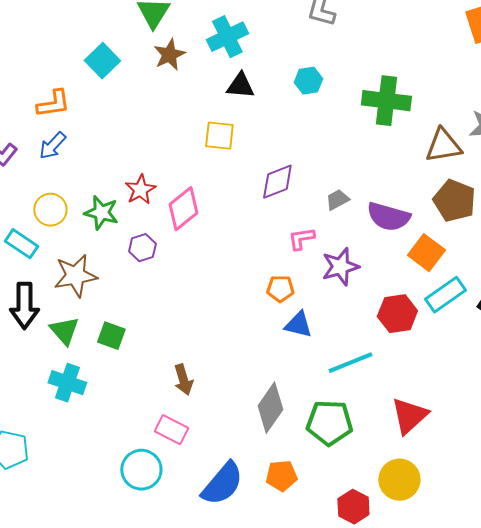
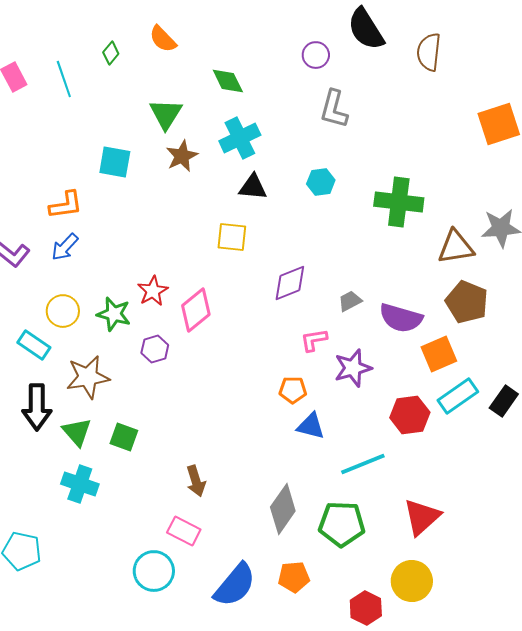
cyan square: (102, 61) -> (115, 162), turned -36
orange square: (426, 253) -> (439, 354), turned 30

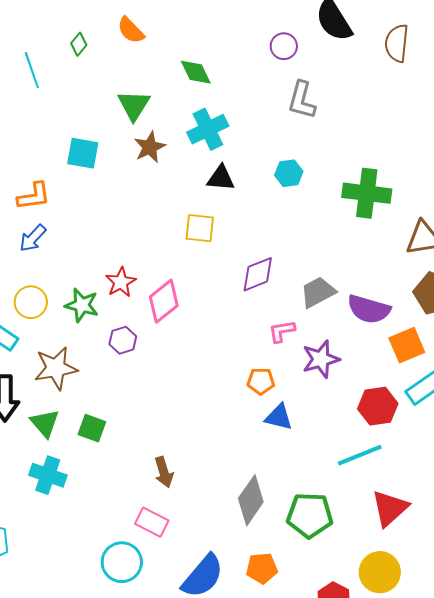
gray trapezoid: (350, 301) -> (318, 292), size x1.5
cyan line: (363, 464) -> (360, 455), moved

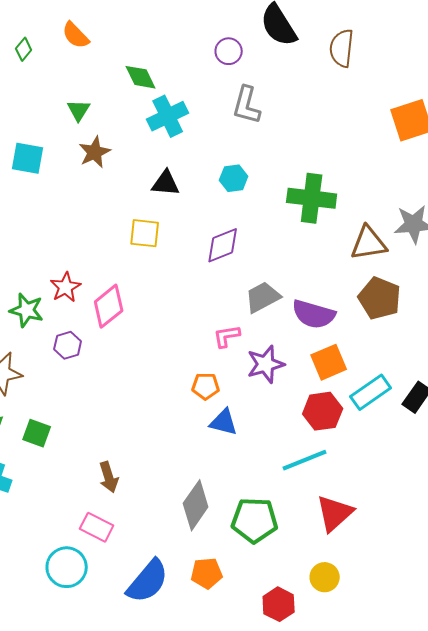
green triangle: (134, 105) -> (79, 110), size x0.7
cyan cross: (208, 129) -> (168, 116), moved
purple diamond: (258, 274) -> (223, 245), moved
orange square: (407, 345) -> (329, 362), moved
yellow circle: (380, 572) -> (325, 577), size x0.7

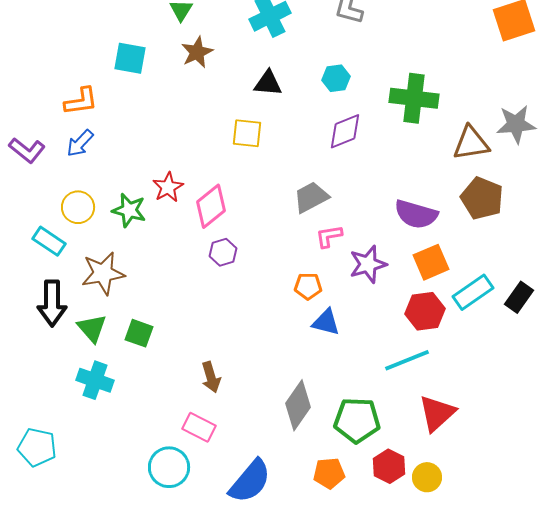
purple diamond: (223, 245) -> (345, 131), moved
gray trapezoid: (263, 297) -> (311, 197), moved
purple hexagon: (68, 345) -> (223, 252), moved
orange pentagon: (207, 573) -> (329, 473), moved
red hexagon: (279, 604) -> (389, 466), moved

